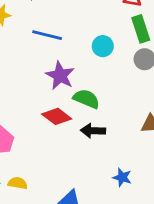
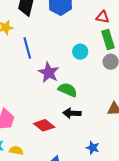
blue line: (47, 35) -> (27, 48), moved, turned 60
red diamond: (57, 116) -> (44, 125), moved

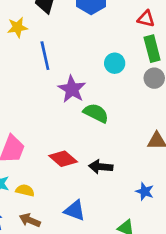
black arrow: (72, 113) -> (101, 167), moved
blue star: (93, 148) -> (145, 191), moved

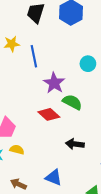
yellow star: (17, 27) -> (12, 44), moved
red diamond: (63, 159) -> (49, 114), moved
yellow semicircle: (25, 190) -> (17, 150), moved

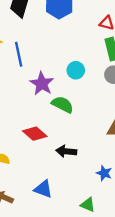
cyan circle: (88, 64) -> (76, 70), moved
red diamond: (49, 114) -> (35, 134), moved

